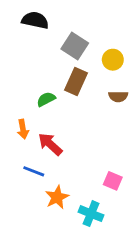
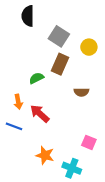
black semicircle: (35, 20) -> (28, 16), turned -102
brown semicircle: (118, 96) -> (81, 92), moved
blue line: (34, 171) -> (14, 126), moved
orange star: (57, 197) -> (45, 155), turned -30

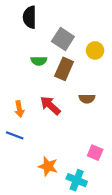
green semicircle: (36, 78) -> (39, 61), moved, turned -152
red arrow: (40, 114) -> (50, 106), moved

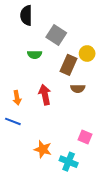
yellow circle: (95, 50) -> (87, 54), moved
brown rectangle: (64, 69) -> (69, 65), moved
red arrow: (50, 106) -> (45, 95), turned 36

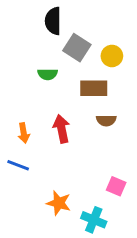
black semicircle: (26, 15) -> (53, 21), moved
yellow circle: (87, 54) -> (112, 56), moved
brown rectangle: (69, 65) -> (94, 88), turned 66

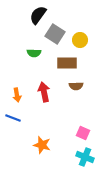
black semicircle: (53, 21) -> (38, 15), turned 36
cyan cross: (94, 220) -> (85, 157), moved

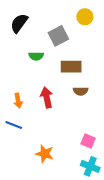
black semicircle: (38, 15) -> (19, 23), moved
gray square: (55, 34) -> (58, 36), turned 30
yellow circle: (80, 40) -> (85, 17), moved

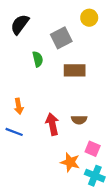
green semicircle: (36, 56) -> (38, 59), turned -104
brown semicircle: (81, 91) -> (79, 120), moved
red arrow: (47, 97) -> (52, 124), moved
orange star: (45, 154) -> (70, 162), moved

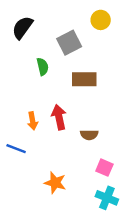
orange arrow: (19, 106) -> (32, 121), moved
red arrow: (52, 124) -> (59, 117), moved
orange star: (70, 162) -> (55, 183), moved

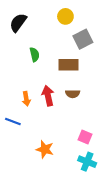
yellow circle: (101, 20) -> (65, 16), moved
gray square: (69, 43) -> (83, 39), moved
brown semicircle: (89, 135) -> (73, 94), moved

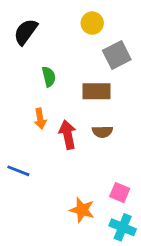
orange arrow: (26, 99) -> (40, 119), moved
orange star: (45, 149) -> (82, 210), moved

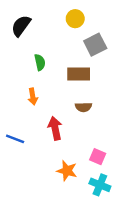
red arrow: (68, 135) -> (55, 128), moved

